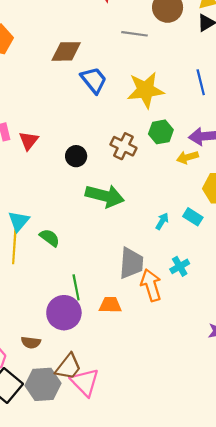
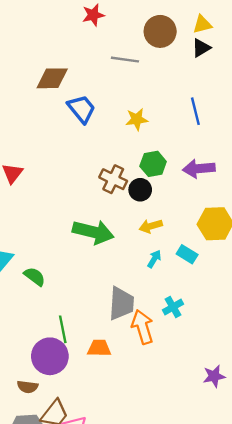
yellow star: (146, 90) -> (137, 119), size x0.6
black circle: (76, 156) -> (140, 190), moved
yellow arrow: (187, 157) -> (151, 226), moved
brown semicircle: (31, 342) -> (28, 387), moved

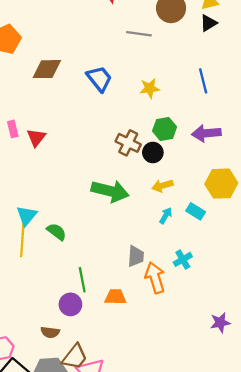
brown diamond: (52, 78) -> (47, 69), moved
gray trapezoid: (121, 303) -> (136, 256), size x0.7
purple circle: (50, 356) -> (70, 304), size x0.7

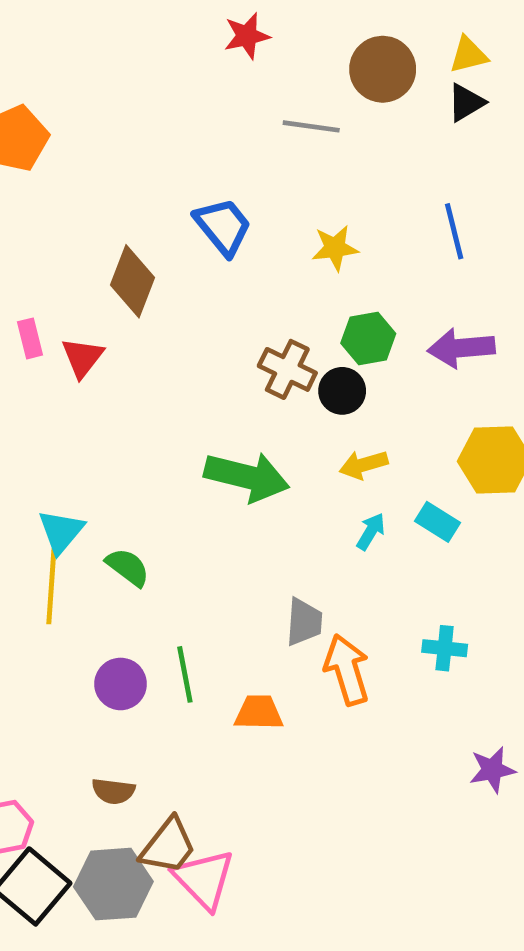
brown diamond: (47, 69) -> (132, 281), moved, turned -68
cyan cross: (183, 259) -> (445, 648), moved, turned 36
purple circle: (70, 304) -> (121, 684), moved

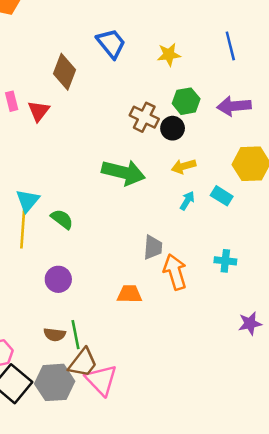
green line: (185, 674) -> (75, 335), moved

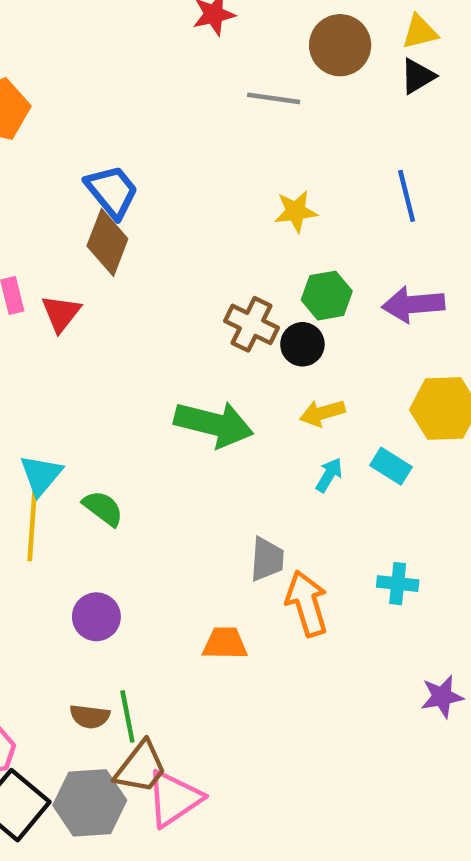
blue trapezoid: (111, 43) -> (112, 191), moved
pink triangle: (101, 380) -> (174, 798), turned 40

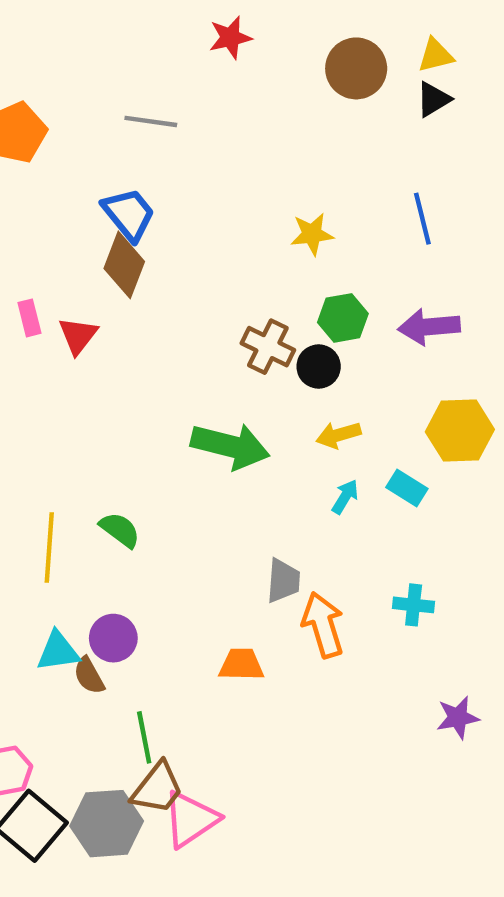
gray line: (274, 98) -> (151, 121), moved
cyan triangle: (41, 475) -> (58, 651), moved, turned 42
brown semicircle: (90, 716) -> (89, 676), moved, turned 54

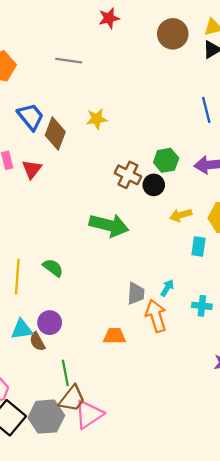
blue trapezoid: (129, 214) -> (31, 117), moved
yellow star: (312, 234) -> (97, 119), moved
yellow arrow: (338, 435) -> (181, 215), moved
cyan rectangle: (407, 488) -> (198, 246), turned 66
cyan arrow: (345, 497) -> (167, 288), moved

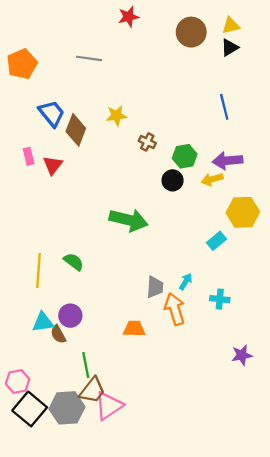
brown cross: (128, 175) -> (147, 142), moved, size x0.7
yellow arrow: (181, 215) -> (212, 179), moved
cyan rectangle: (198, 246) -> (216, 241), turned 42

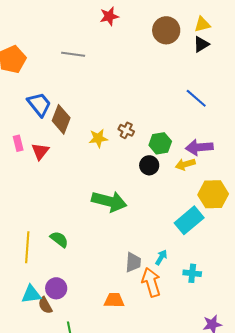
blue line: (224, 107) -> (196, 98), turned -35
yellow star: (116, 116) -> (98, 138), moved
cyan rectangle: (216, 241) -> (189, 220), size x1.6

